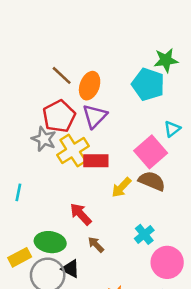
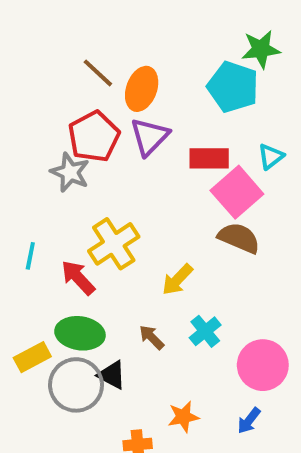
yellow cross: (73, 151) -> (114, 244), moved
red rectangle: (96, 161) -> (209, 158), moved
yellow arrow: (121, 187) -> (177, 280), moved
red arrow: (81, 214) -> (78, 278), moved
cyan cross: (144, 234) -> (205, 331), moved

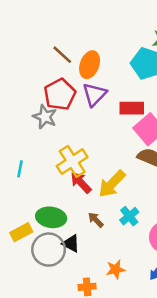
red arrow: (78, 278) -> (81, 183), moved
yellow arrow: (177, 280) -> (112, 184), size x1.4

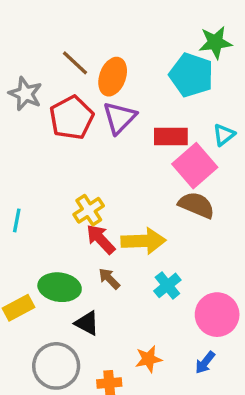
gray star: (45, 117) -> (25, 94), moved
yellow cross: (72, 161) -> (89, 210), size x0.7
yellow arrow: (112, 184) -> (143, 241), turned -136
brown arrow: (96, 220) -> (109, 279), moved
gray circle: (49, 250) -> (56, 366), moved

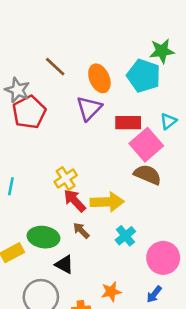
orange ellipse: (113, 77) -> (99, 78), moved, turned -44
red pentagon: (72, 118) -> (29, 112), moved

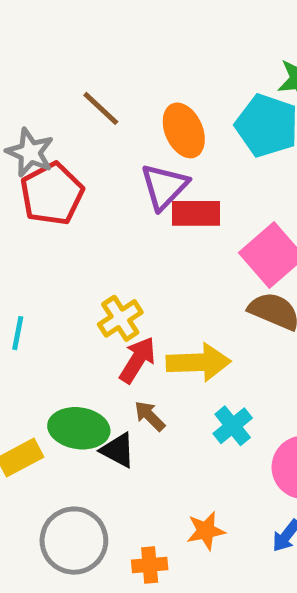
red rectangle: (128, 123) -> (196, 213), moved
red arrow: (75, 201) -> (137, 360), turned 75
black triangle: (64, 264) -> (118, 450), moved

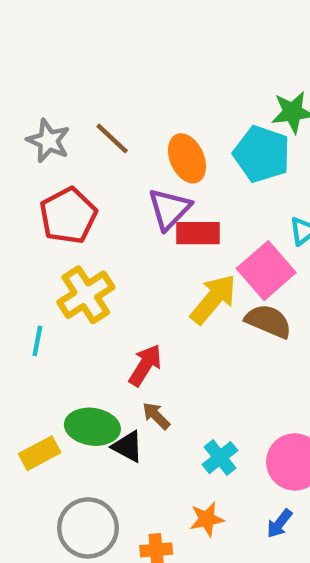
gray star: (30, 152) -> (48, 141), moved
yellow cross: (120, 318) -> (86, 295), moved, size x1.4
yellow arrow: (198, 362) -> (213, 299), moved, turned -48
cyan cross: (233, 426) -> (220, 458), moved

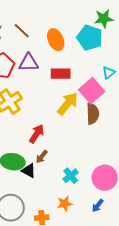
purple triangle: (169, 209) -> (29, 63), moved, turned 45
brown semicircle: (268, 321) -> (93, 114), turned 65
brown arrow: (156, 416) -> (42, 157), turned -96

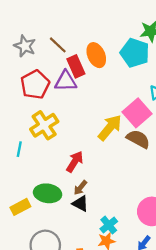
red rectangle: (61, 74) -> (76, 66), moved, turned 66
brown semicircle: (93, 114) -> (138, 139), turned -60
black triangle: (29, 171) -> (80, 204), moved
cyan cross: (71, 176) -> (109, 225), moved

